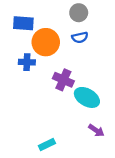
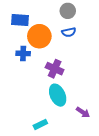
cyan ellipse: (87, 97) -> (58, 95), moved, turned 35

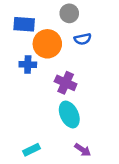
gray circle: (68, 11) -> (69, 13), moved
purple arrow: (83, 112) -> (83, 150), moved
cyan rectangle: (40, 124) -> (31, 150), moved

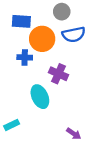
blue semicircle: (83, 39) -> (74, 35), size x1.5
cyan ellipse: (69, 115) -> (40, 97), moved
cyan rectangle: (31, 150) -> (12, 125), moved

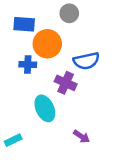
blue semicircle: (74, 35) -> (86, 61), moved
purple arrow: (74, 134) -> (81, 136), moved

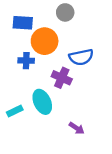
cyan rectangle: (13, 140) -> (15, 111), moved

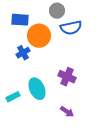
blue semicircle: (81, 57) -> (71, 28), moved
blue cross: (26, 61) -> (23, 53), turned -32
purple cross: (62, 78) -> (67, 77), moved

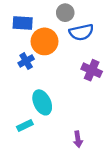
purple cross: (67, 77) -> (92, 70), moved
cyan rectangle: (13, 97) -> (25, 125), moved
purple arrow: (67, 112) -> (78, 139), moved, turned 48

